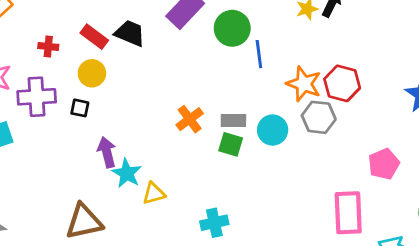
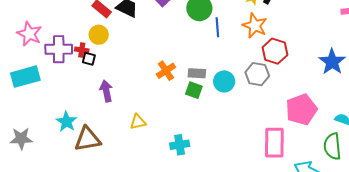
red cross: (48, 46) -> (82, 50), moved
orange star: (304, 84) -> (255, 26), moved
pink pentagon: (384, 164) -> (301, 110), size x1.4
cyan star: (127, 173) -> (66, 122), moved

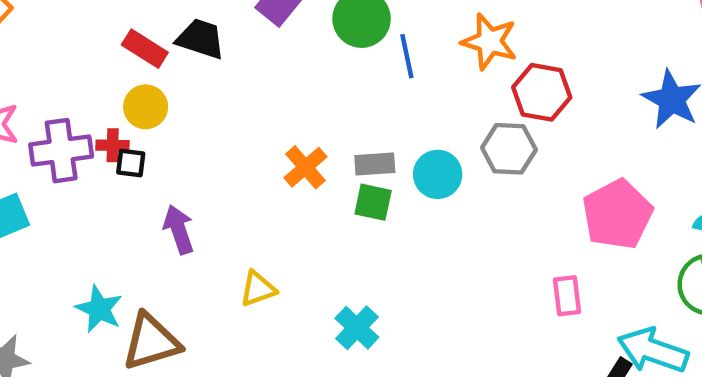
pink rectangle: (274, 143) -> (567, 296), size x0.6
cyan cross: (180, 145) -> (357, 328), turned -30

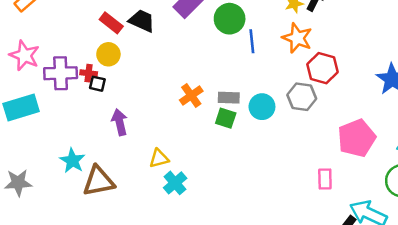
cyan cross: (357, 328) -> (175, 183), moved

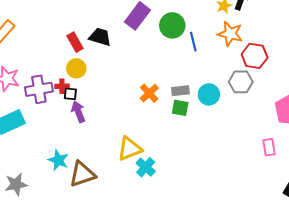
red rectangle: (111, 23) -> (75, 42), turned 30
purple arrow: (120, 122) -> (78, 112), moved
yellow triangle: (159, 158) -> (130, 149), size x1.5

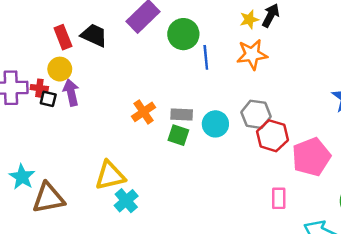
orange star: (230, 34) -> (252, 54), turned -30
red hexagon: (255, 56) -> (272, 136), moved
purple arrow: (78, 112) -> (71, 92), moved

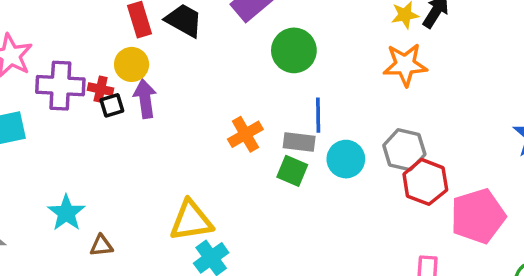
green circle: (183, 34) -> (294, 50), moved
blue line: (206, 57) -> (318, 115), moved
black square: (48, 99) -> (112, 105), turned -35
brown triangle: (48, 198) -> (101, 246), size x0.5

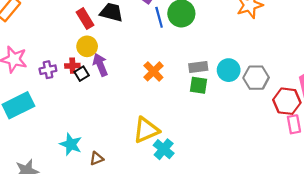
purple cross: (60, 86) -> (48, 70), size x0.6
blue line: (318, 115) -> (159, 17), moved
orange cross: (245, 134) -> (153, 71), moved
gray hexagon: (404, 150) -> (256, 78), moved
red hexagon: (425, 182) -> (287, 101), moved

